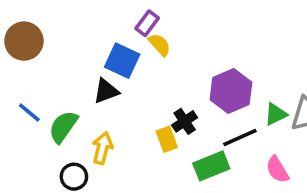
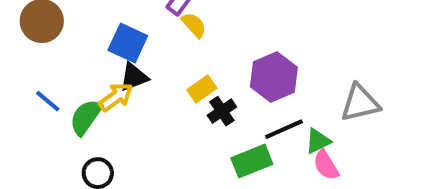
blue square: (122, 61) -> (128, 43), moved
green triangle: (276, 114) -> (318, 141), moved
yellow rectangle: (167, 139) -> (202, 89), moved, turned 75
yellow arrow: (102, 148) -> (116, 97), moved, turned 40

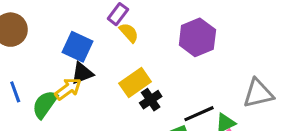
purple hexagon: (274, 77) -> (197, 37), moved
yellow rectangle: (202, 89) -> (135, 83), size x1.4
blue line: (48, 101) -> (15, 92), turned 30

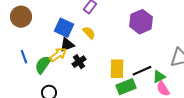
yellow semicircle: (129, 33) -> (89, 33), moved
yellow rectangle: (135, 83) -> (117, 69), moved, turned -54
black cross: (151, 100) -> (79, 62), moved

